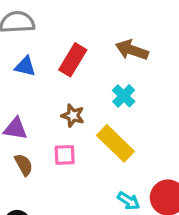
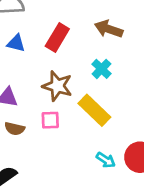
brown star: (73, 116) -> (57, 86), size x1.5
brown semicircle: (24, 165) -> (15, 129), turned 132

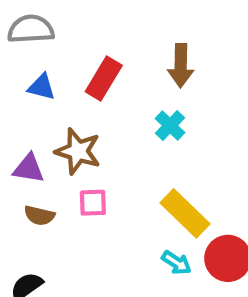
brown arrow: (109, 29) -> (181, 66), turned -108
brown star: (57, 86) -> (78, 151), moved
yellow rectangle: (94, 110) -> (185, 213), moved

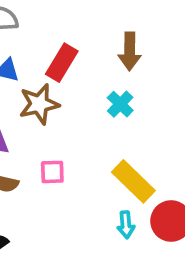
brown star: (78, 151) -> (39, 104), moved, turned -30
cyan arrow: (176, 263) -> (126, 225), turned 52

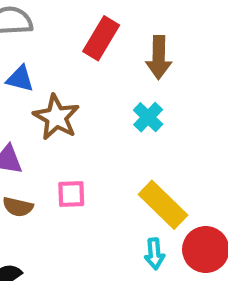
red rectangle: (62, 63) -> (101, 38), moved
brown star: (39, 104) -> (56, 117), turned -30

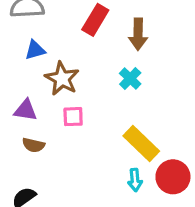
blue triangle: (20, 79) -> (35, 50), turned -30
pink square: (71, 194) -> (73, 117), moved

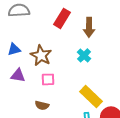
blue triangle: (35, 50) -> (14, 49), moved
brown semicircle: (33, 145) -> (42, 105), moved

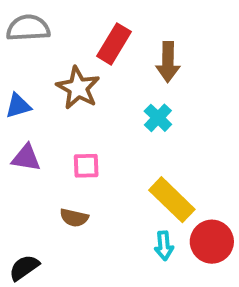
brown star: (41, 55) -> (78, 88), moved

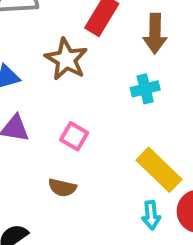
cyan cross: (158, 118) -> (145, 89), turned 32
pink square: (86, 166) -> (74, 136), turned 32

